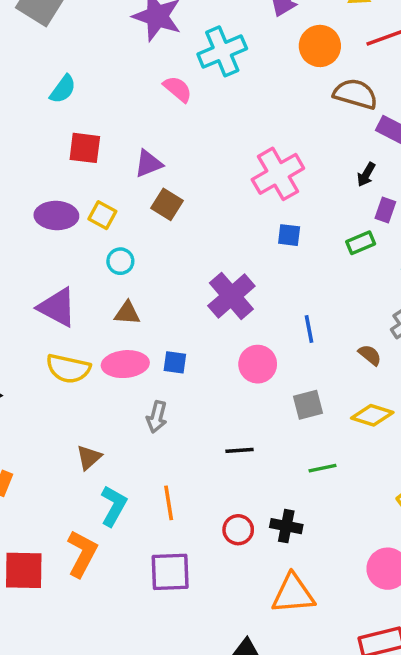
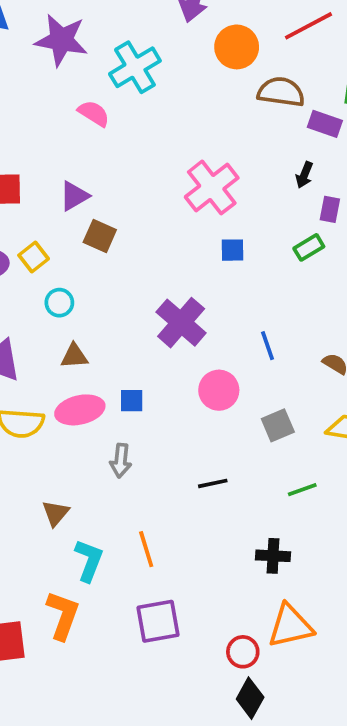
yellow square: (102, 215) -> (34, 257), turned 32
red circle: (238, 530) -> (243, 652), moved

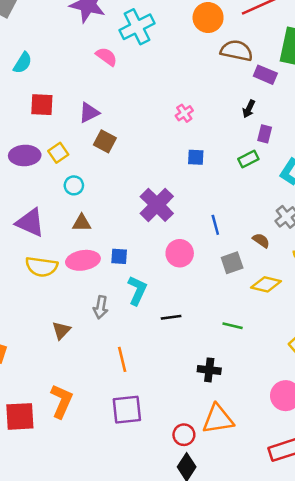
pink cross: (212, 187) -> (184, 113), size x0.5
gray square: (278, 425) -> (232, 263), moved
gray arrow: (121, 461) -> (101, 307), moved
green line: (302, 490) -> (233, 326), turned 30
cyan L-shape: (89, 560) -> (137, 290), moved

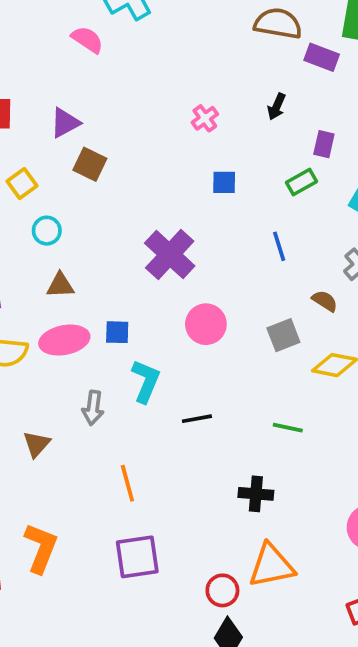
black arrow: (249, 109) -> (277, 107), moved
blue line: (215, 225) -> (279, 246), moved

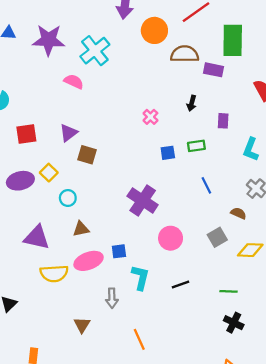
green rectangle: (302, 182) -> (196, 146), moved, turned 30
black line: (197, 419) -> (180, 285), moved
black cross: (256, 494) -> (234, 323), moved, turned 30

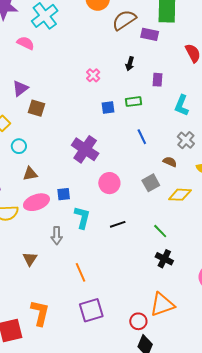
brown semicircle: (185, 54) -> (124, 20), turned -35
green line: (229, 291) -> (160, 231), turned 42

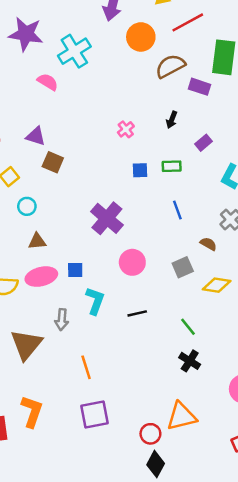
purple rectangle: (158, 80) -> (203, 143), turned 40
purple triangle: (20, 88) -> (36, 136), turned 48
brown triangle: (30, 259) -> (26, 345), size x1.8

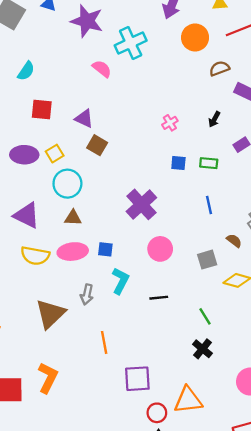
brown semicircle: (170, 66) -> (219, 68), size x0.7
cyan circle: (27, 206) -> (67, 184), size x1.6
purple square: (95, 415) -> (137, 379), moved

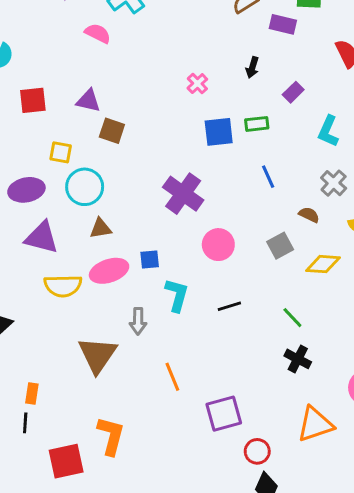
yellow square: (55, 154) -> (61, 152), turned -36
purple ellipse: (24, 155) -> (26, 190), moved
blue square: (178, 163) -> (219, 132), size x1.5
orange triangle: (188, 400) -> (315, 424), moved

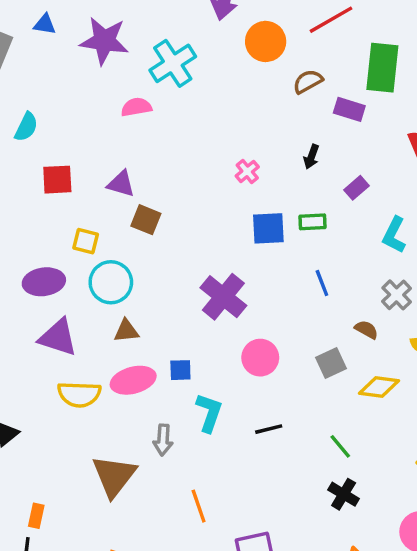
pink semicircle: (98, 33) -> (136, 107), turned -40

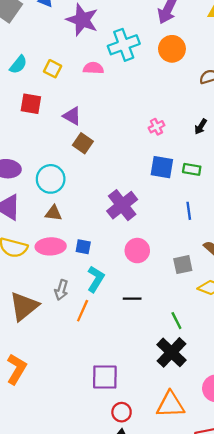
orange circle: (266, 41) -> (172, 49), moved
yellow square: (86, 241) -> (53, 69), moved
black cross: (344, 494) -> (172, 352), size x1.5
orange line: (199, 506) -> (83, 311), moved, turned 30

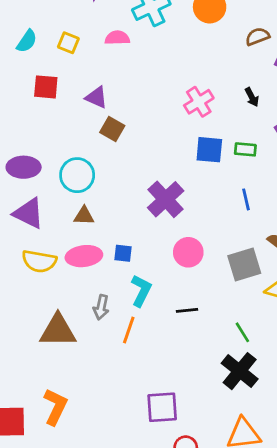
pink cross: (156, 127) -> (199, 102), size x1.5
black arrow: (201, 127) -> (252, 97), turned -56
gray square: (183, 265) -> (244, 265), size x1.4
brown triangle: (24, 306) -> (58, 331), turned 44

